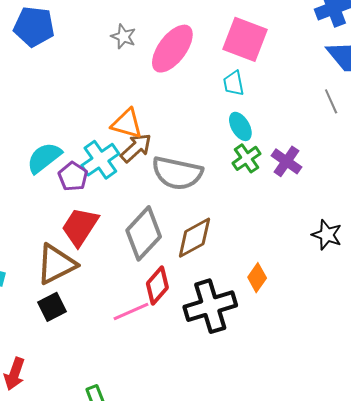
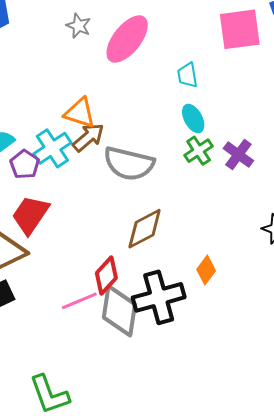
pink square: (245, 39) -> (240, 29), moved, turned -30
gray diamond: (144, 233) -> (119, 311), moved, turned -36

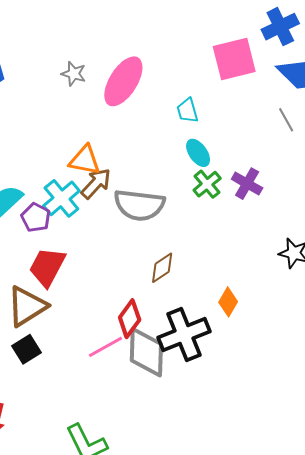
brown diamond: (145, 229) -> (162, 268), size x0.7

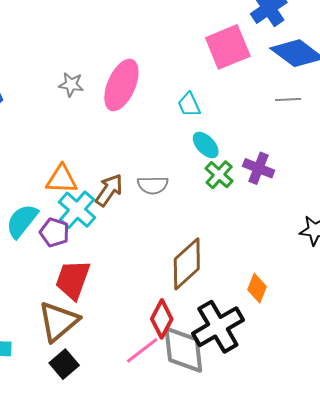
gray line: (286, 120) -> (288, 100), turned -55
orange triangle: (85, 160) -> (62, 179), moved
gray semicircle: (139, 205) -> (153, 185), moved, size x0.6
brown diamond: (162, 268) -> (187, 264), size x1.6

